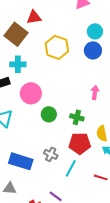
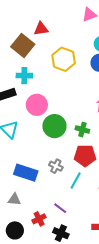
green circle: (49, 114) -> (54, 126), size x1.5

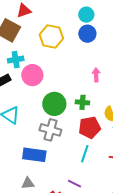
pink circle: (37, 105) -> (32, 75), moved
gray cross: (56, 166) -> (50, 130), moved, size x1.5

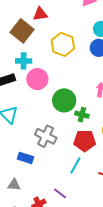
green circle: (54, 104) -> (64, 100), moved
blue rectangle: (34, 155) -> (25, 158), size x0.7

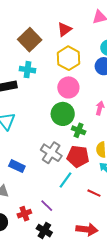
red triangle: (40, 14) -> (64, 29), moved, turned -35
pink circle: (37, 79) -> (68, 87), moved
gray cross: (46, 136) -> (51, 153), moved

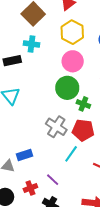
blue rectangle: (17, 166) -> (24, 155), moved, turned -42

